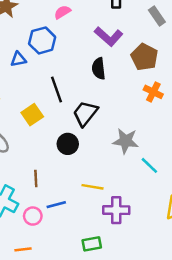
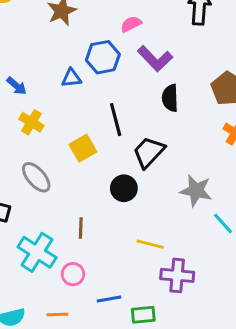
purple L-shape: (109, 36) -> (155, 59), moved
blue line: (56, 205) -> (109, 299), moved

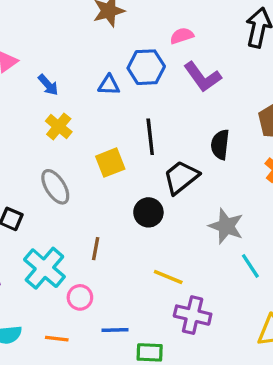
black semicircle: (170, 98) -> (220, 145), moved

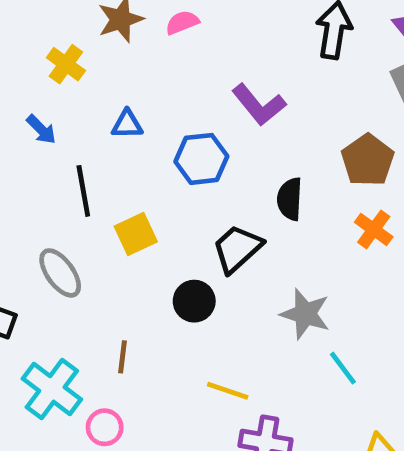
pink semicircle: (182, 36) -> (182, 22), moved
blue hexagon: (146, 67) -> (201, 159), moved
yellow cross: (59, 126) -> (66, 64), moved
black line: (150, 137) -> (83, 191), moved

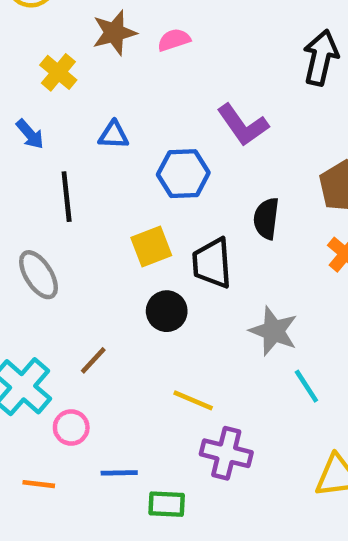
yellow square: (136, 234) -> (151, 246), moved
black trapezoid: (237, 249) -> (212, 263), turned -56
brown line: (122, 357) -> (93, 360), turned 32

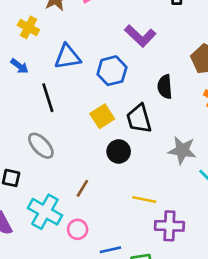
blue triangle: (114, 135) -> (67, 57), size x1.5

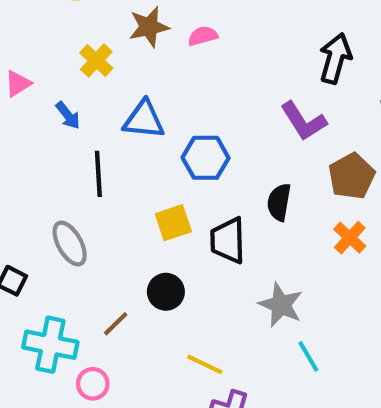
purple L-shape: (140, 36) -> (303, 121), moved
black circle: (119, 151) -> (166, 292), moved
cyan cross: (45, 212) -> (50, 345), turned -32

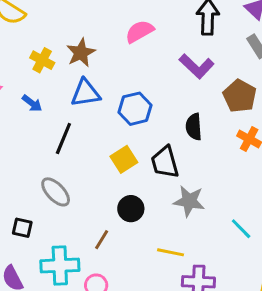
brown star: (149, 27) -> (81, 53), moved
pink semicircle: (203, 36) -> (140, 31), moved, size x1.4
black line: (98, 174) -> (63, 139), turned 40
gray star: (281, 305) -> (189, 201), moved

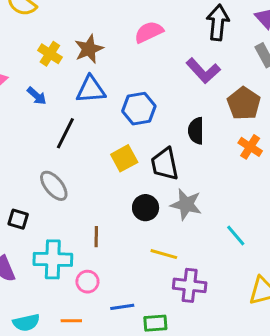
black circle: (131, 209) -> (146, 208), moved
brown line: (102, 240) -> (96, 237), turned -35

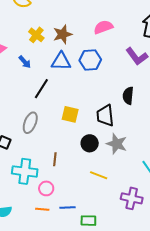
blue hexagon: (139, 109) -> (90, 60), moved
yellow square: (124, 158) -> (70, 114), moved, turned 36
gray ellipse: (54, 186) -> (30, 123), turned 55
purple cross: (190, 285) -> (132, 198), moved
orange line: (71, 321) -> (42, 209), moved

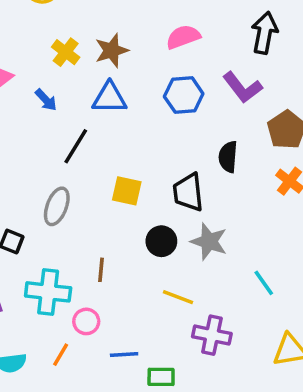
blue hexagon: (90, 60) -> (184, 95), moved
purple cross: (132, 198) -> (212, 335), moved
orange line: (42, 209) -> (61, 355), moved, turned -64

